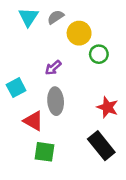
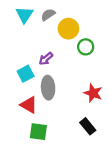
cyan square: (16, 88) -> (26, 74), moved
black rectangle: (101, 146) -> (88, 126), size x0.7

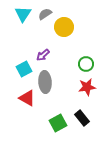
green circle: (86, 47) -> (86, 64), moved
red star: (93, 93) -> (87, 87), turned -30
green square: (38, 132) -> (58, 123), moved, turned -36

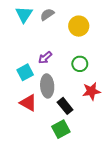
yellow circle: (64, 27) -> (79, 26), moved
green circle: (86, 64) -> (80, 64), moved
black rectangle: (82, 118) -> (65, 106), moved

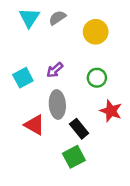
cyan square: (25, 72) -> (23, 78), moved
red star: (91, 91) -> (111, 111), turned 30

